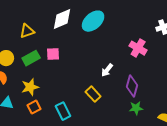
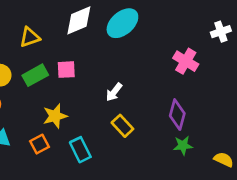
white arrow: (107, 70) -> (114, 92), moved
yellow star: (30, 87) -> (55, 116), moved

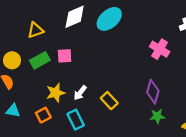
white arrow: (114, 92) -> (80, 93), moved

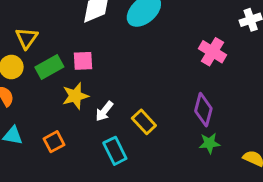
yellow triangle: (35, 30) -> (27, 38), moved, turned -36
yellow star: (56, 93) -> (75, 96), moved
cyan rectangle: (76, 120) -> (115, 151), moved

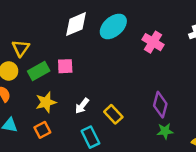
pink cross: (212, 52) -> (153, 42), moved
yellow star: (75, 96) -> (46, 102), moved

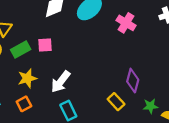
white arrow: (82, 106) -> (61, 82), size x1.5
yellow rectangle: (113, 114) -> (116, 102), moved
green star: (165, 131) -> (150, 106), moved

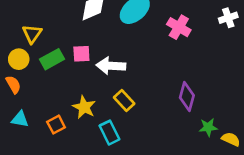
yellow star: (27, 78) -> (84, 107), moved, turned -30
white arrow: (61, 82) -> (111, 66), moved, turned 55
yellow rectangle: (116, 102) -> (124, 101), moved

